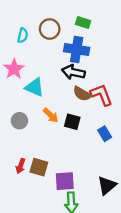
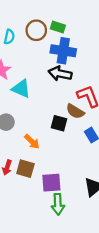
green rectangle: (83, 23) -> (58, 27), moved
brown semicircle: (82, 94) -> (75, 111), moved
orange arrow: (51, 115) -> (32, 142), moved

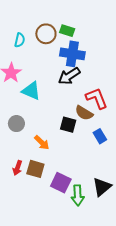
black arrow: (60, 74) -> (69, 76), turned -45
purple square: (51, 183) -> (61, 183), turned 30
green arrow: (58, 204) -> (78, 195), moved

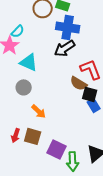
cyan semicircle: (20, 40) -> (18, 31), moved, turned 32
gray circle: (16, 124) -> (24, 87), moved
black square: (68, 125) -> (90, 94), moved

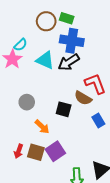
cyan triangle: (29, 62) -> (45, 60), moved
black square: (90, 94) -> (64, 109), moved
purple square: (57, 149) -> (55, 151), moved, turned 30

